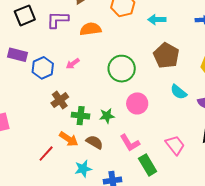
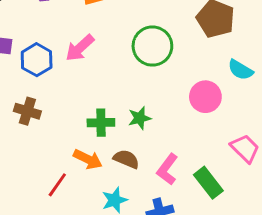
pink arrow: (73, 64) -> (80, 48), size x1.5
brown cross: (60, 100) -> (27, 111), moved, turned -30
pink circle: (137, 103) -> (205, 97), moved
pink L-shape: (130, 143) -> (167, 169), moved, turned 75

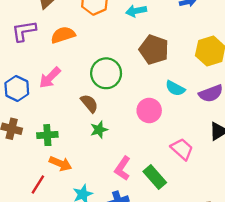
green cross: (101, 123) -> (47, 135), moved
brown semicircle: (126, 159) -> (89, 103), moved, turned 30

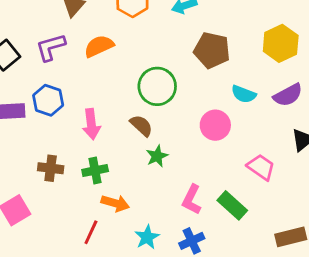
pink arrow: (50, 78) -> (91, 124), moved, turned -45
blue hexagon: (17, 88) -> (48, 100), moved

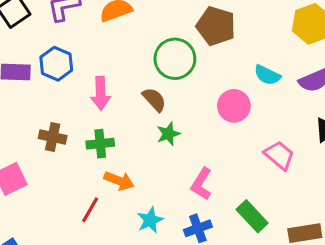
brown pentagon: (212, 50) -> (216, 26), moved
green rectangle: (232, 205) -> (252, 216), moved

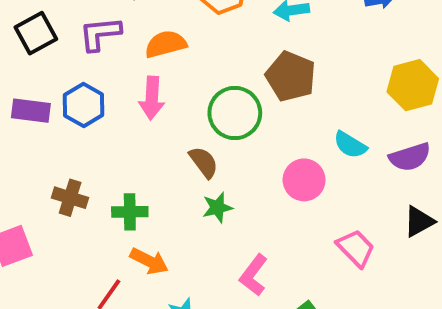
pink arrow: (101, 93) -> (152, 98), moved

